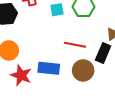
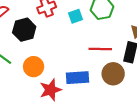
red star: (21, 75) -> (51, 90), turned -30

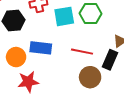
cyan square: (76, 16) -> (64, 16), size x1.5
blue rectangle: (78, 78) -> (41, 48), moved

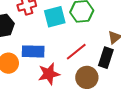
red line: (82, 52) -> (76, 52), turned -45
red star: (28, 82) -> (49, 74), moved

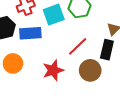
blue rectangle: (33, 51) -> (30, 33), moved

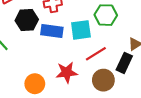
cyan square: (54, 15) -> (81, 30), moved
orange circle: (13, 63) -> (35, 84), moved

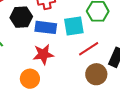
red star: (67, 72) -> (43, 54), moved

